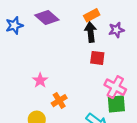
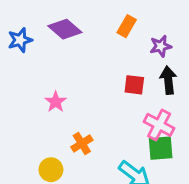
orange rectangle: (92, 15) -> (127, 26), turned -32
black arrow: (91, 32) -> (168, 80), moved
pink star: (40, 80) -> (56, 102), moved

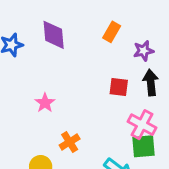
purple diamond: (65, 29) -> (54, 35), turned 44

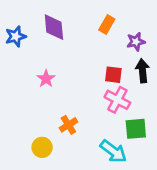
pink star: (45, 103) -> (46, 79), moved
pink cross: (142, 125) -> (117, 100), moved

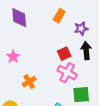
red square: (113, 75) -> (64, 54), turned -32
orange cross: (68, 125) -> (29, 82), moved

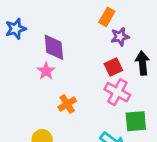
purple diamond: (19, 18) -> (54, 47), moved
purple star: (81, 29) -> (120, 37), moved

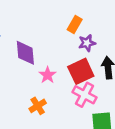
red square: (113, 67) -> (81, 71), size x1.5
pink star: (46, 71) -> (48, 75), moved

